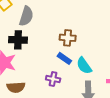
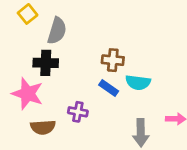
cyan semicircle: (84, 66) -> (138, 82), moved, turned -48
purple cross: (53, 79) -> (78, 112), moved

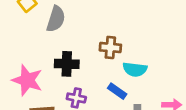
black cross: (46, 63) -> (67, 64), moved
blue rectangle: (109, 88) -> (117, 91), moved

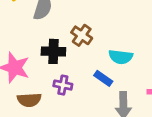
brown cross: (110, 48) -> (82, 35), moved, turned 30

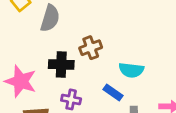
brown cross: (82, 35) -> (91, 48), turned 35

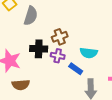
purple cross: (71, 99) -> (58, 56), moved

